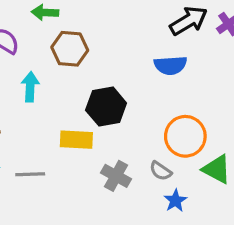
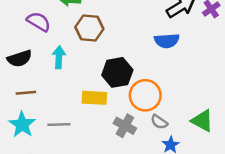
orange circle: (185, 136) -> (145, 95), moved

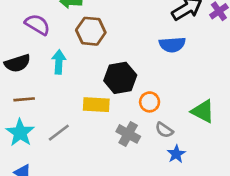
orange circle: (145, 95) -> (150, 102), size x0.6
green triangle: (202, 121) -> (203, 111), moved
gray line: (59, 124) -> (59, 133), turned -35

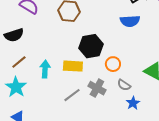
cyan arrow: (59, 62) -> (45, 69), moved
brown line: (24, 99) -> (19, 62), turned -35
gray line: (59, 133) -> (72, 95), moved

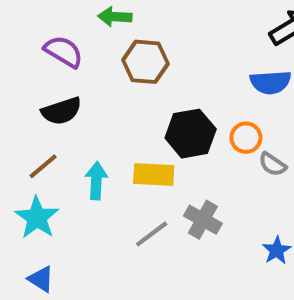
black semicircle: (14, 35) -> (61, 111), moved
orange circle: (113, 64) -> (246, 138), moved
gray semicircle: (124, 85) -> (273, 164), moved

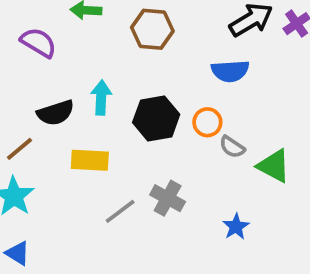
brown hexagon: (146, 62) -> (152, 29), moved
black semicircle: (61, 111) -> (56, 113), moved
yellow rectangle: (154, 175) -> (90, 160), moved
cyan arrow: (96, 181) -> (101, 98), moved

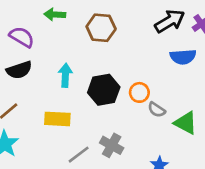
blue semicircle: (230, 71) -> (183, 57), moved
black semicircle: (56, 113) -> (19, 70), moved

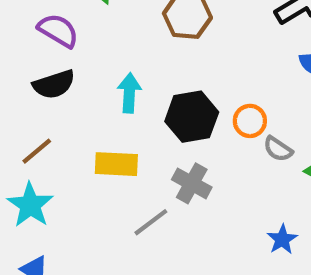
gray cross: (112, 145) -> (192, 183), moved

